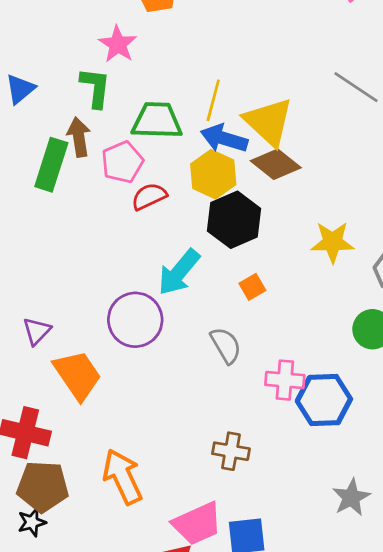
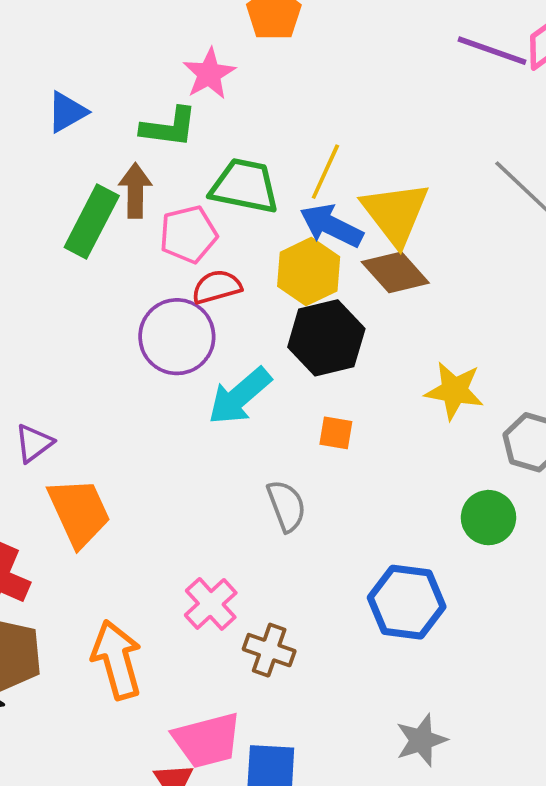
green L-shape: (95, 87) -> (169, 127), turned 81
orange square: (252, 287) -> (336, 433), turned 30
purple circle: (135, 320) -> (177, 337), moved
pink cross: (285, 380) -> (211, 604), moved, turned 33

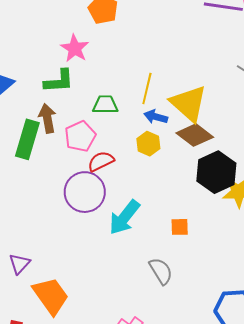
green trapezoid: (245, 186) -> (105, 105), size x0.7
blue arrow: (331, 226) -> (156, 117), size x0.7
yellow hexagon: (309, 272) -> (148, 144), size x0.7
black hexagon: (326, 338) -> (216, 172), moved

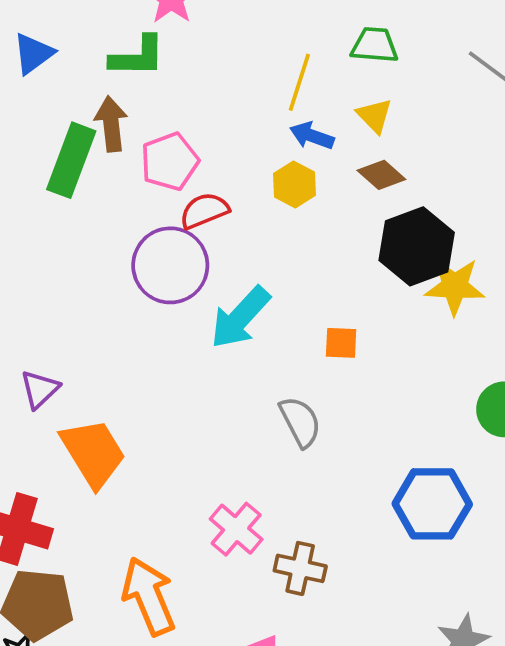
yellow triangle: (189, 103) -> (374, 116), size x0.5
green trapezoid: (105, 105) -> (375, 45), moved
brown diamond: (195, 135) -> (381, 175), size x0.7

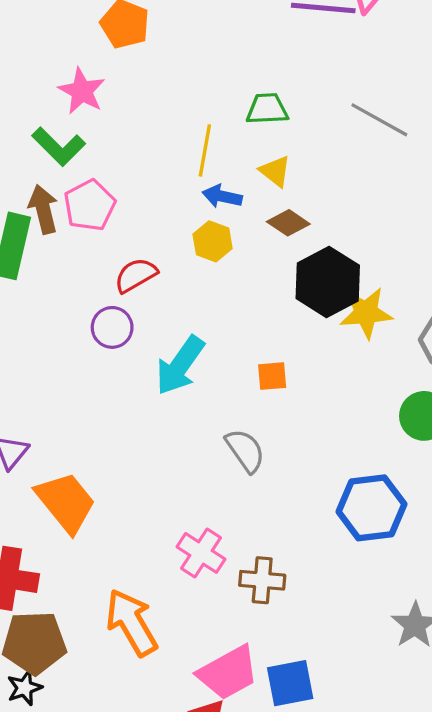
green L-shape: (137, 57) -> (59, 147), turned 52
pink pentagon: (170, 161) -> (90, 205), moved
purple circle: (170, 265) -> (112, 327), size x0.6

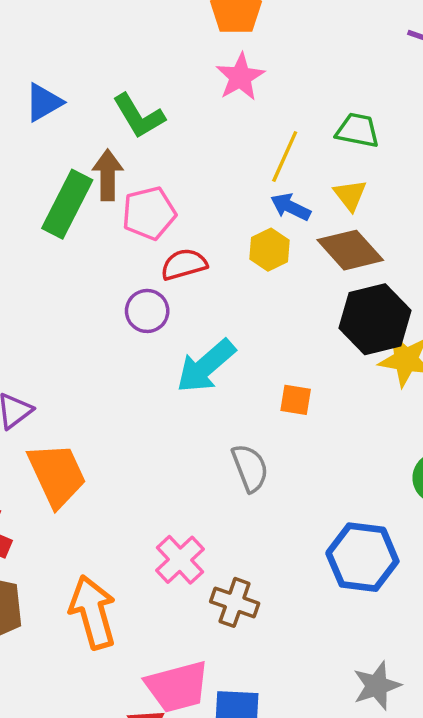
pink star: (82, 91) -> (240, 77), moved
pink pentagon: (90, 205) -> (149, 213), moved
brown diamond: (288, 223) -> (350, 250), size x1.5

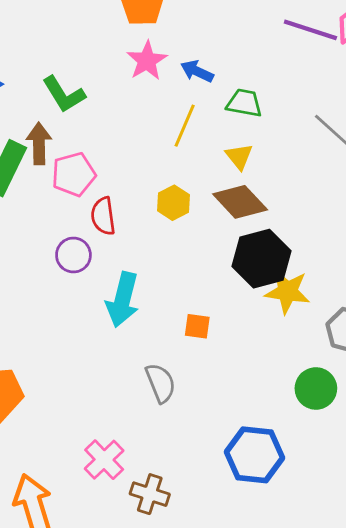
blue arrow: (291, 207) -> (197, 71), moved
red semicircle: (184, 264) -> (103, 216), turned -81
cyan arrow: (206, 366) -> (123, 300), turned -34

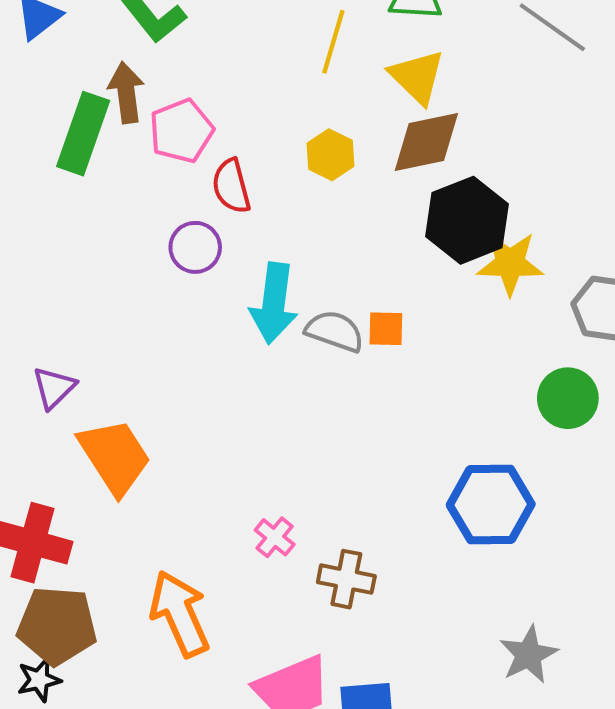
yellow triangle: (239, 156) -> (417, 77), size x1.4
brown diamond: (240, 202) -> (426, 142), turned -52
gray semicircle: (161, 383) -> (335, 331), moved, turned -42
pink cross: (104, 460) -> (275, 537), size x0.7

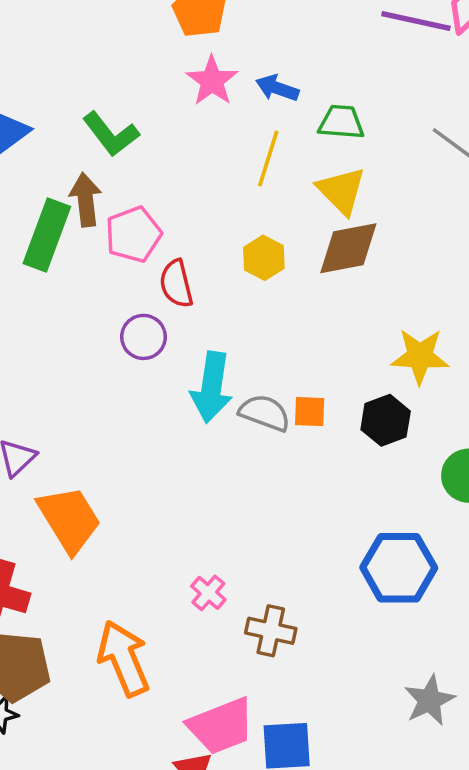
black hexagon: (467, 220) -> (386, 420), moved, size x0.7

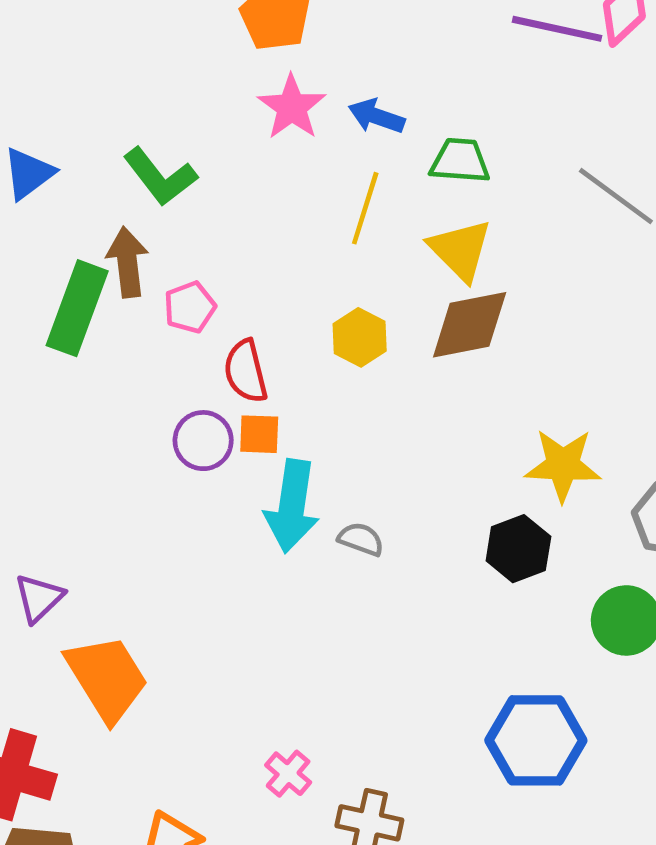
pink pentagon: (133, 234) -> (190, 307), size x0.7
orange square: (310, 412) -> (259, 434), moved
gray semicircle: (265, 413) -> (361, 539), size x0.7

